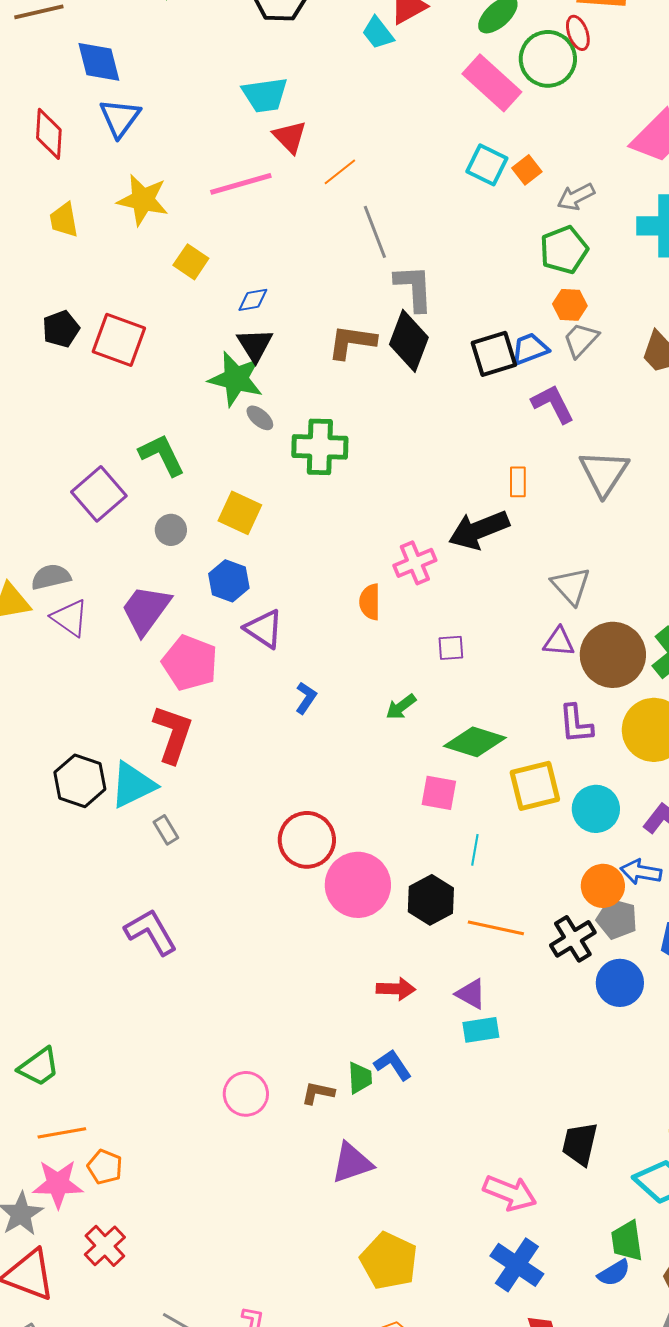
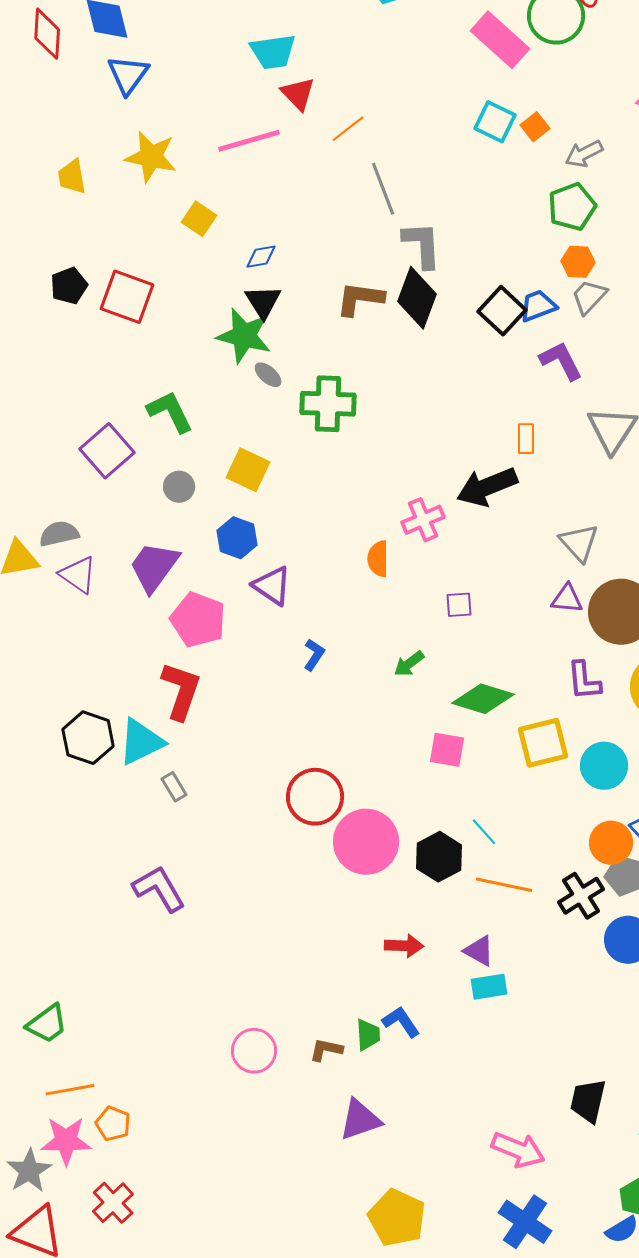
red diamond: (49, 134) -> (47, 34), moved
black square: (494, 354) -> (502, 311), turned -30
cyan line: (475, 850) -> (484, 832), moved, turned -52

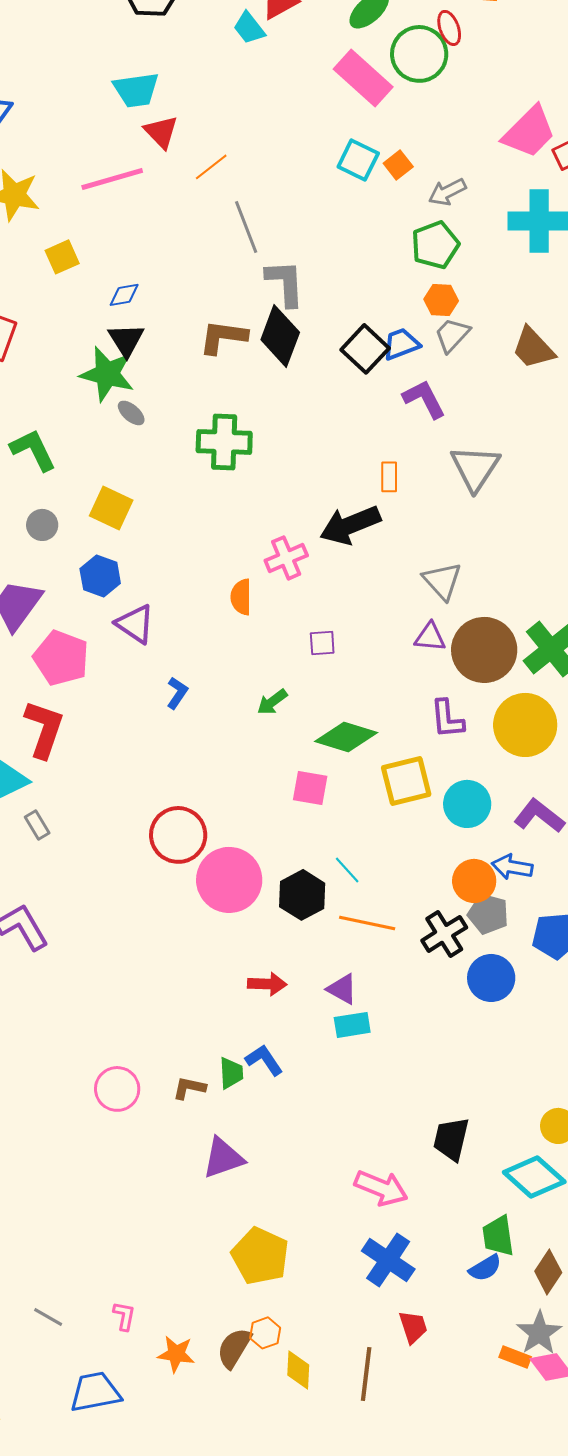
yellow square: (199, 219) -> (62, 257), turned 32
green cross: (328, 404) -> (224, 442), moved

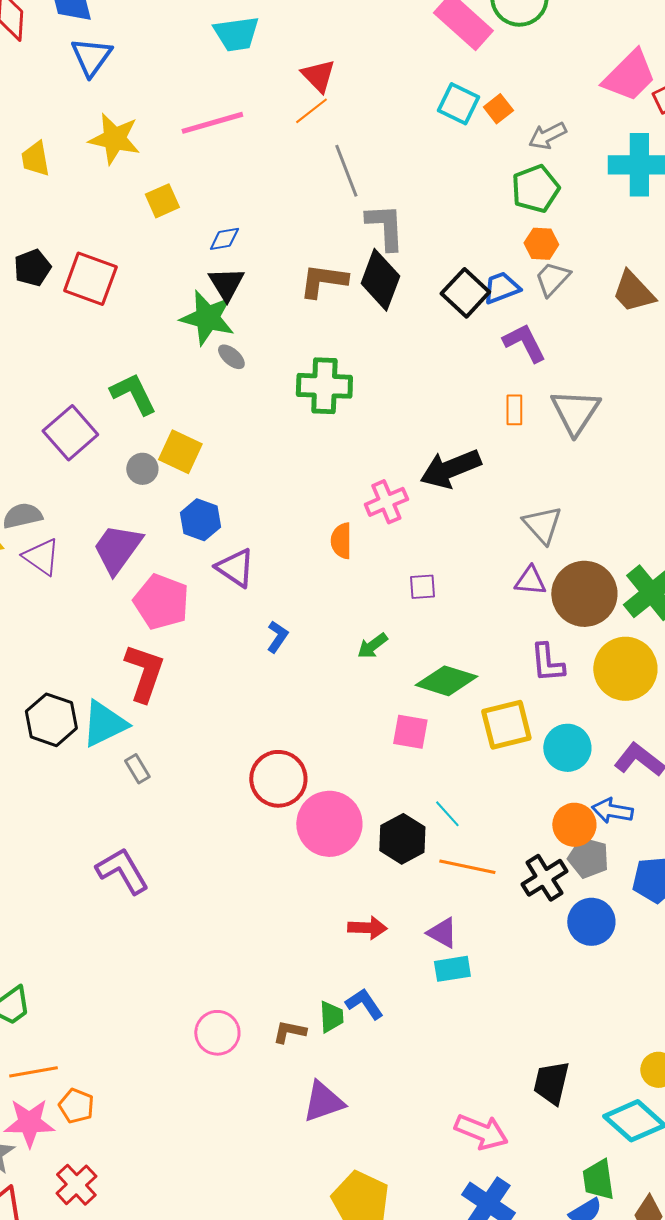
red triangle: (161, 132) -> (318, 76), moved
orange rectangle: (389, 477) -> (514, 410), moved
yellow square: (111, 508) -> (180, 452), moved

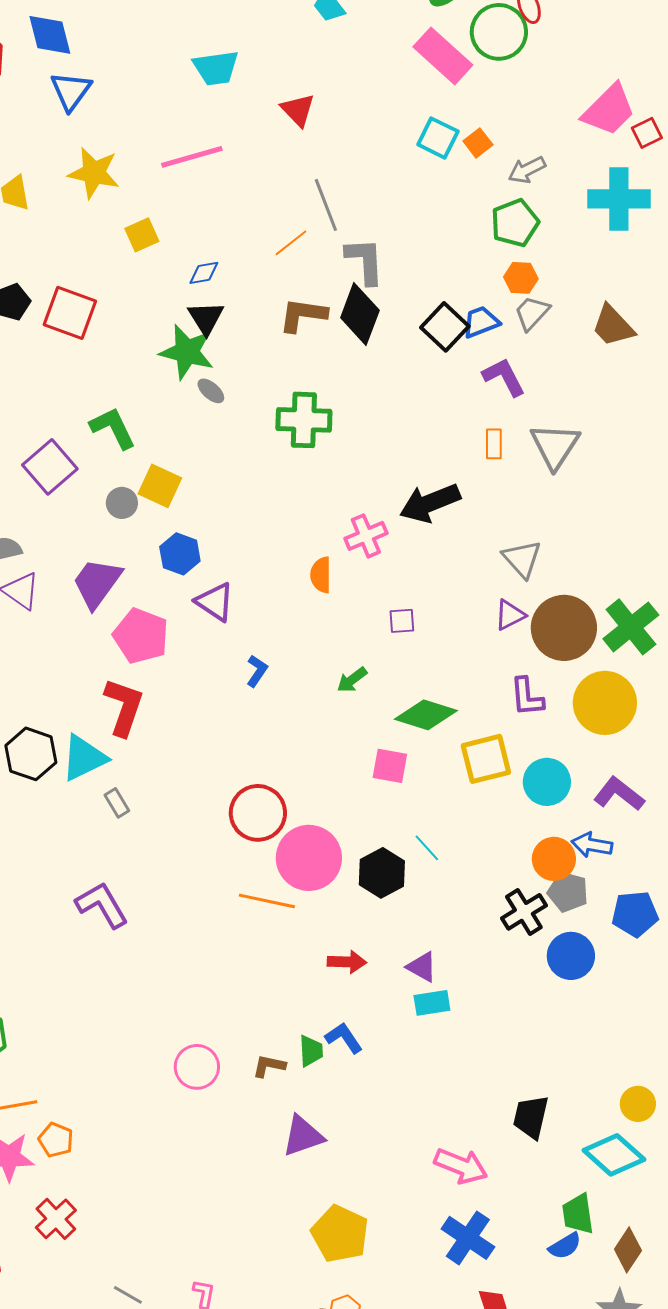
orange line: (311, 111) -> (291, 243), moved
purple triangle: (530, 581) -> (510, 615), turned -32
orange line: (467, 867) -> (267, 901), moved

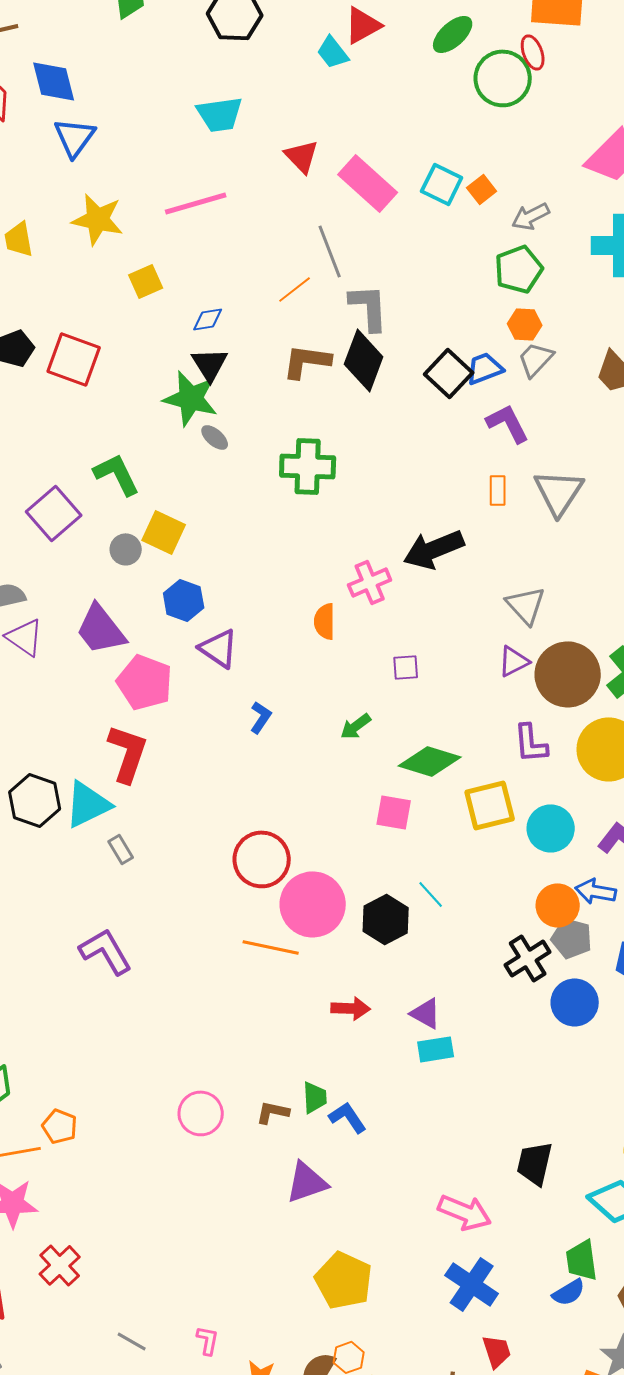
pink rectangle: (443, 56) -> (368, 183), moved
purple trapezoid: (97, 583) -> (101, 629), turned -74
blue L-shape: (344, 1038) -> (348, 1117), moved
orange pentagon: (56, 1140) -> (60, 1126), moved

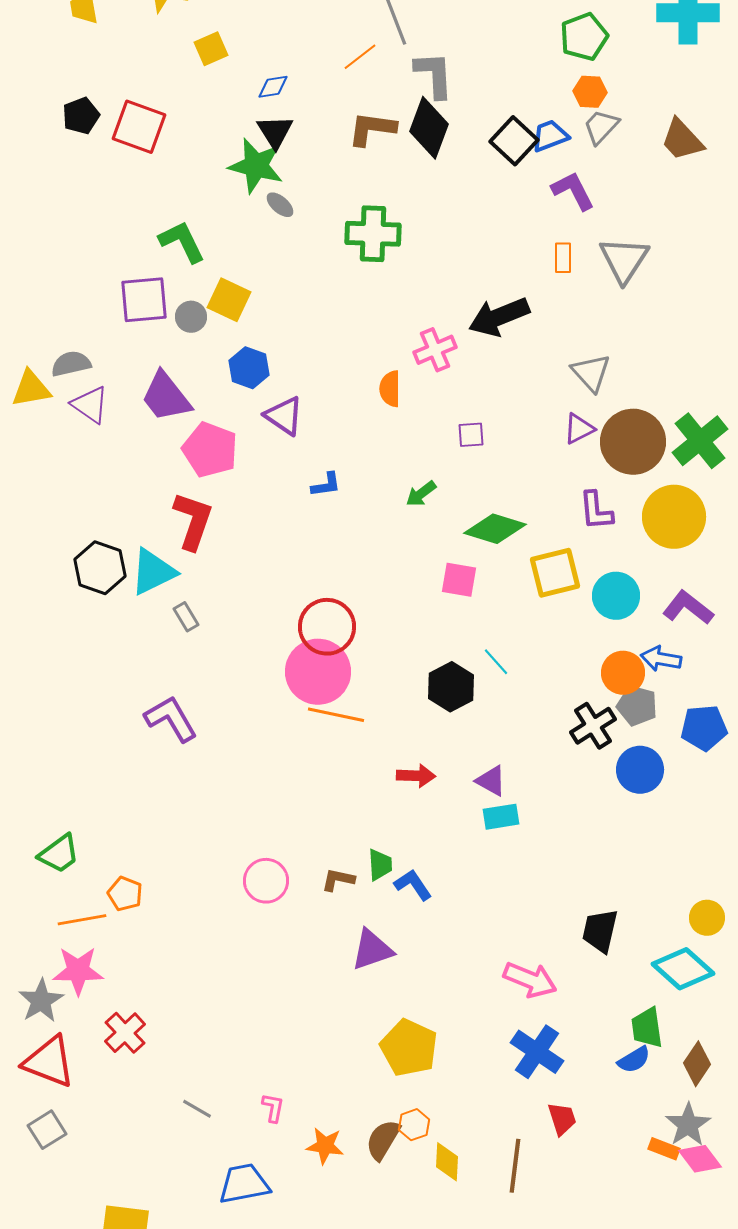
purple square: (54, 513) -> (144, 300), moved, turned 36
blue L-shape: (261, 717) -> (326, 485), turned 48
pink circle: (313, 904) -> (318, 672), moved

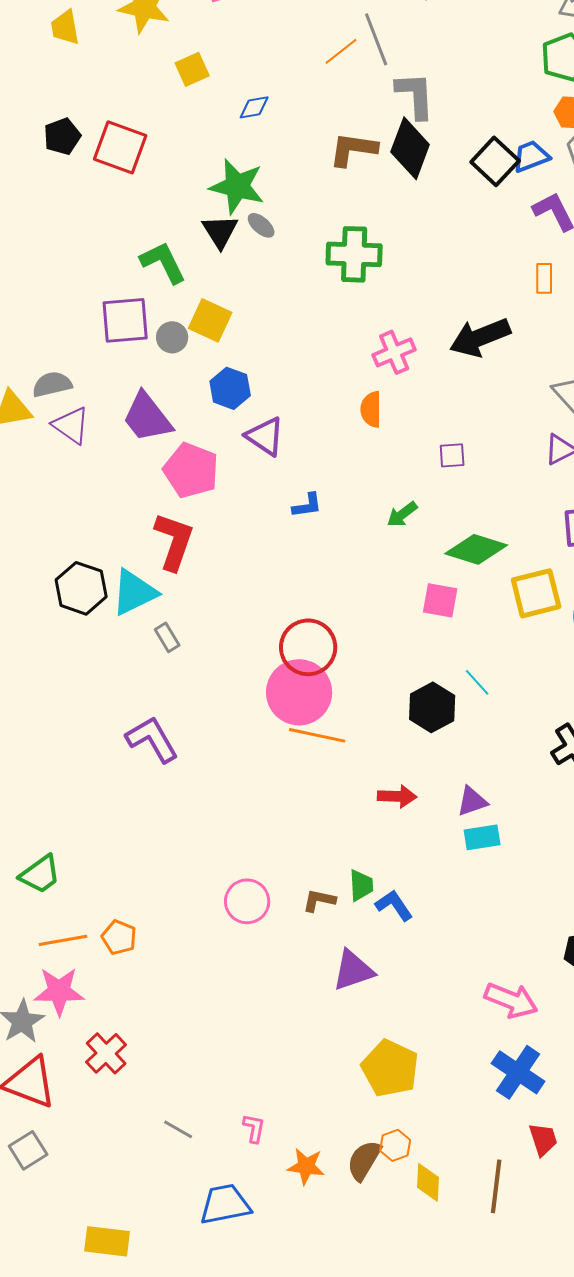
orange line: (360, 57) -> (341, 51), moved
black triangle: (275, 132) -> (220, 231), moved
pink cross: (435, 350) -> (394, 352), moved
purple triangle: (491, 781) -> (472, 801), turned -48
orange pentagon: (125, 894) -> (119, 937), moved

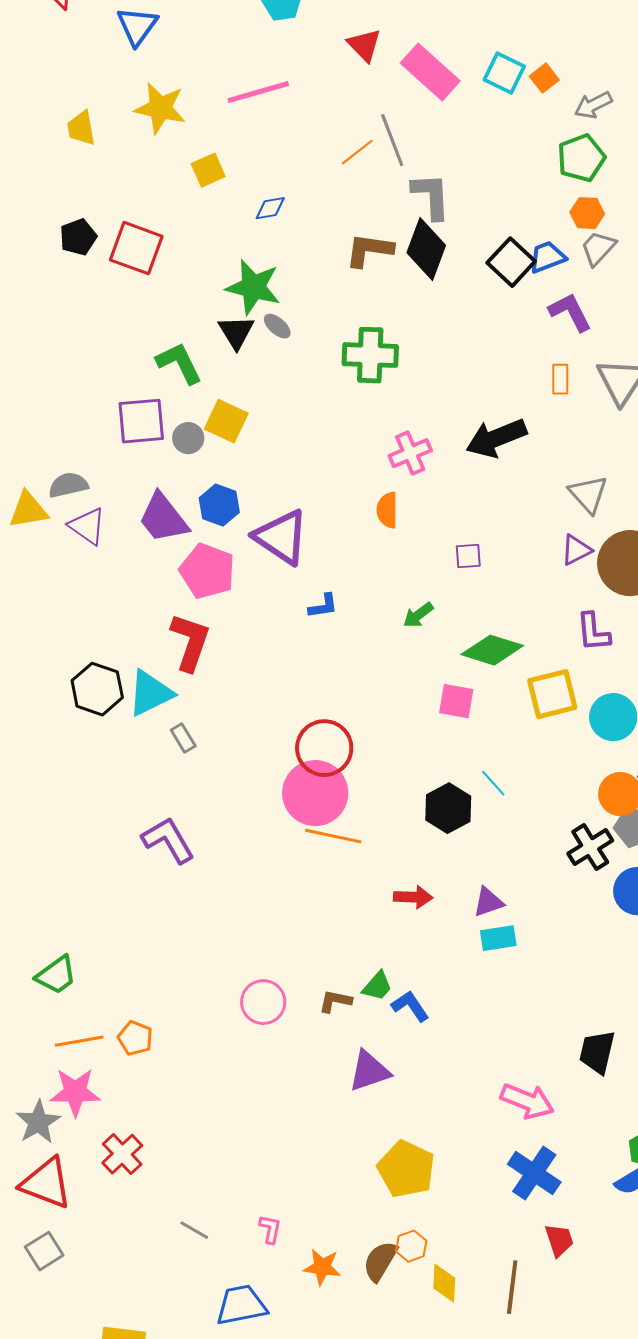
blue hexagon: (230, 388) -> (219, 505), moved
purple triangle: (265, 436) -> (281, 537), size x1.4
green trapezoid: (361, 885) -> (377, 986), turned 44

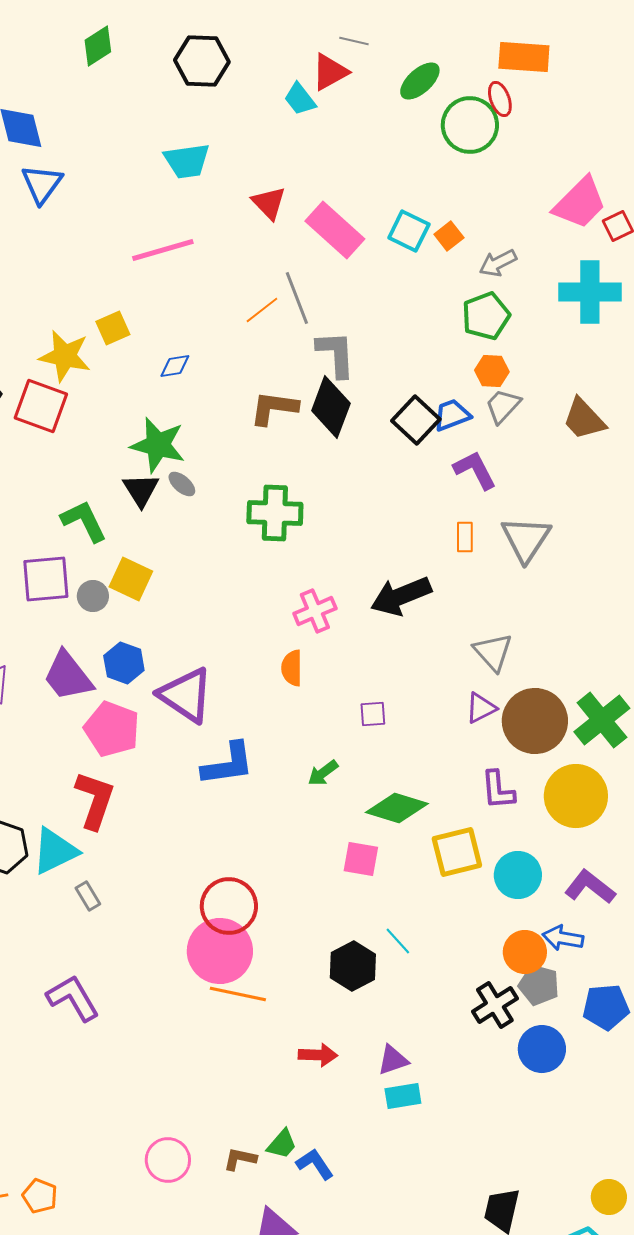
yellow star: (160, 108) -> (65, 356), moved
blue L-shape: (323, 606) -> (228, 764), size x1.8

